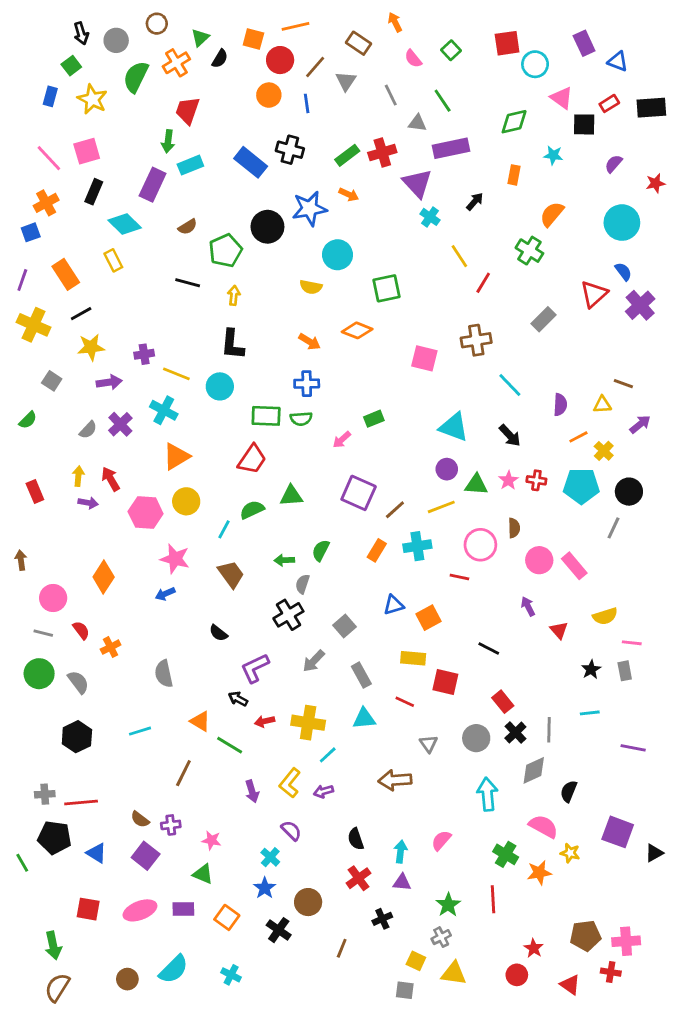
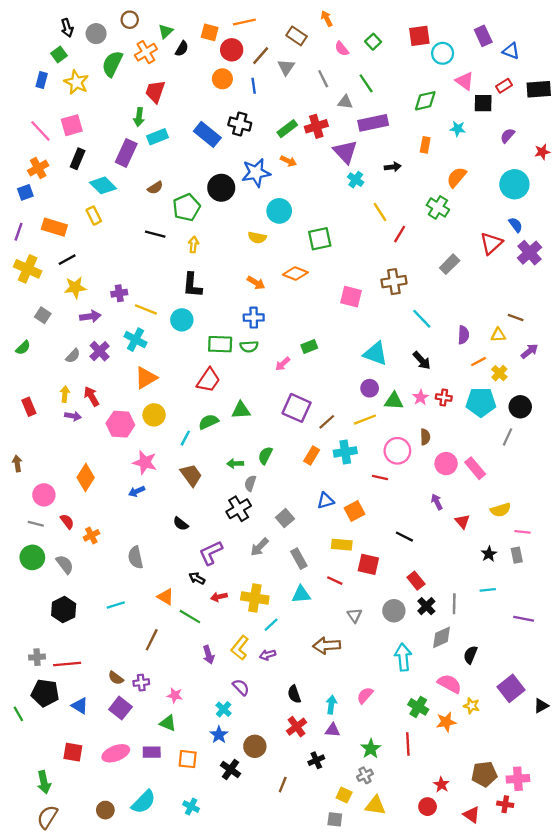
black arrow: (475, 202) -> (393, 167), turned 42
orange rectangle: (66, 274) -> (54, 227), turned -40
purple square: (618, 832) -> (511, 688), turned 32
orange square: (227, 917) -> (188, 759), turned -30

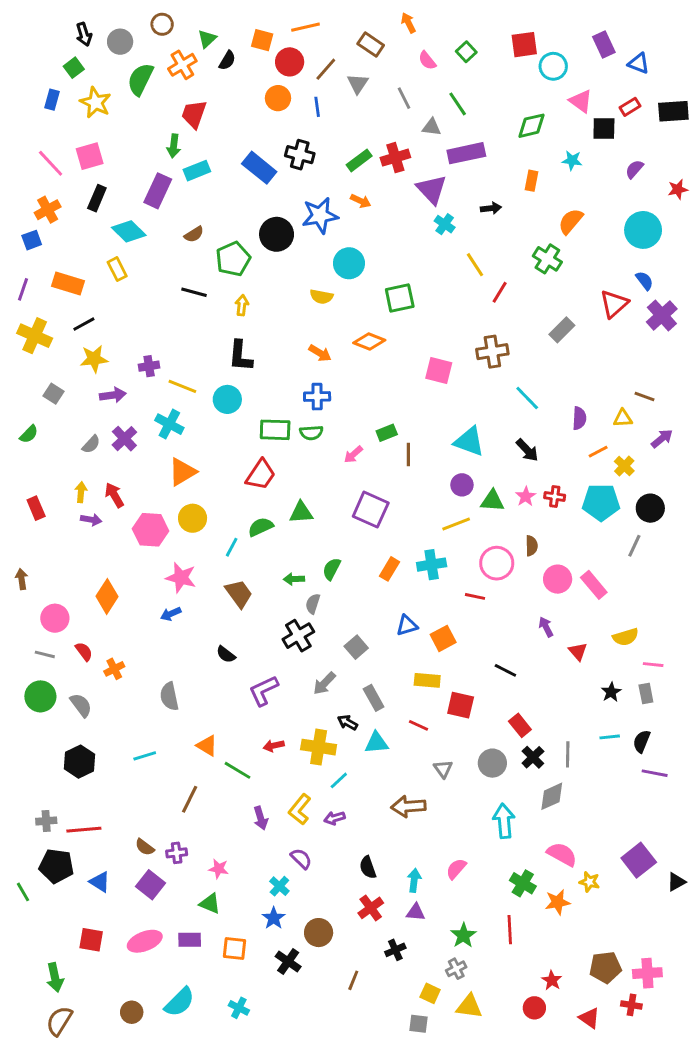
brown line: (327, 422) -> (408, 454), moved, turned -48
black arrow: (197, 578) -> (348, 722), moved
black semicircle: (470, 655) -> (642, 741), moved

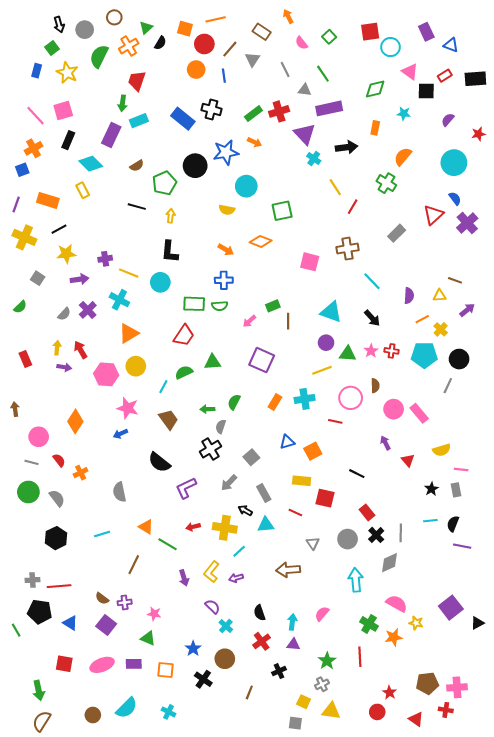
black arrow: (491, 208) -> (347, 147), size x1.5
black semicircle: (226, 654) -> (159, 462), size x1.6
cyan cross: (279, 886) -> (226, 626), moved

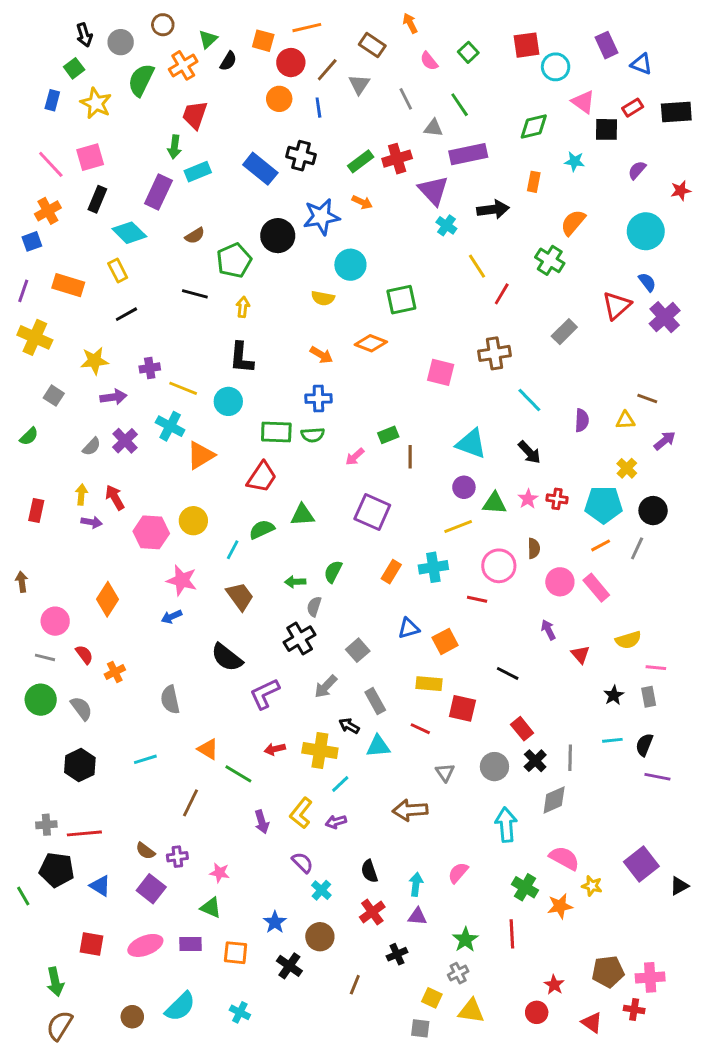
black line: (59, 229) -> (126, 314), moved
orange line: (422, 319) -> (601, 545), moved
orange triangle: (129, 333) -> (201, 455), moved
red rectangle: (25, 359) -> (36, 511), turned 35

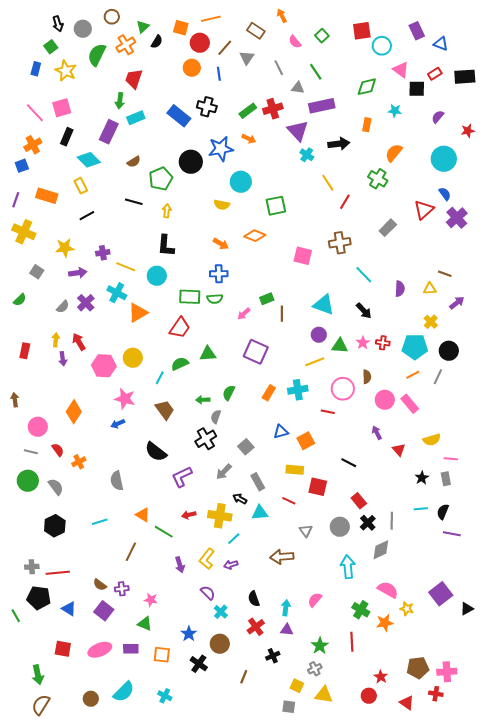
purple arrow: (92, 522) -> (63, 359), turned 72

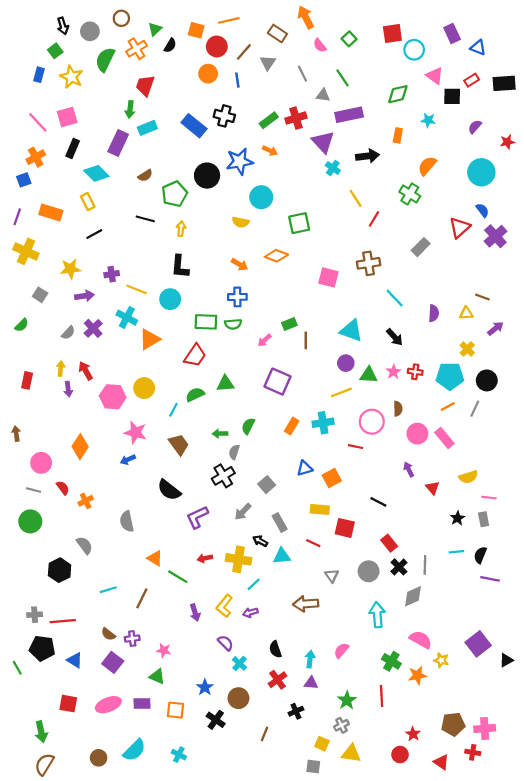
orange arrow: (282, 16) -> (306, 17), size x1.5
gray semicircle: (56, 487) -> (84, 545), moved
cyan line: (100, 522) -> (108, 590), moved

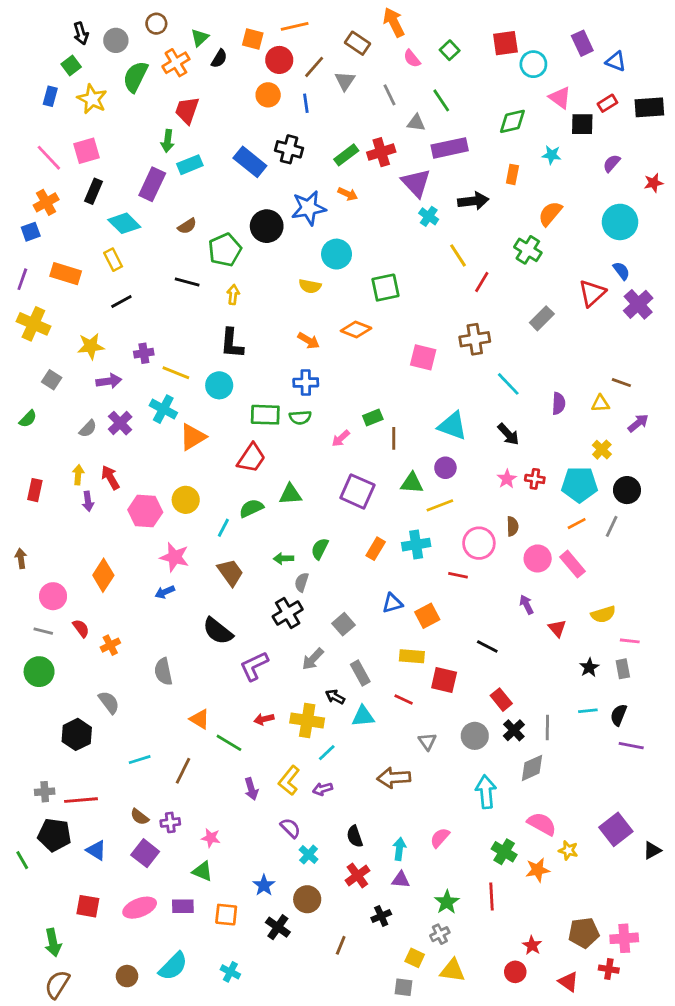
green triangle: (369, 375) -> (412, 483), moved

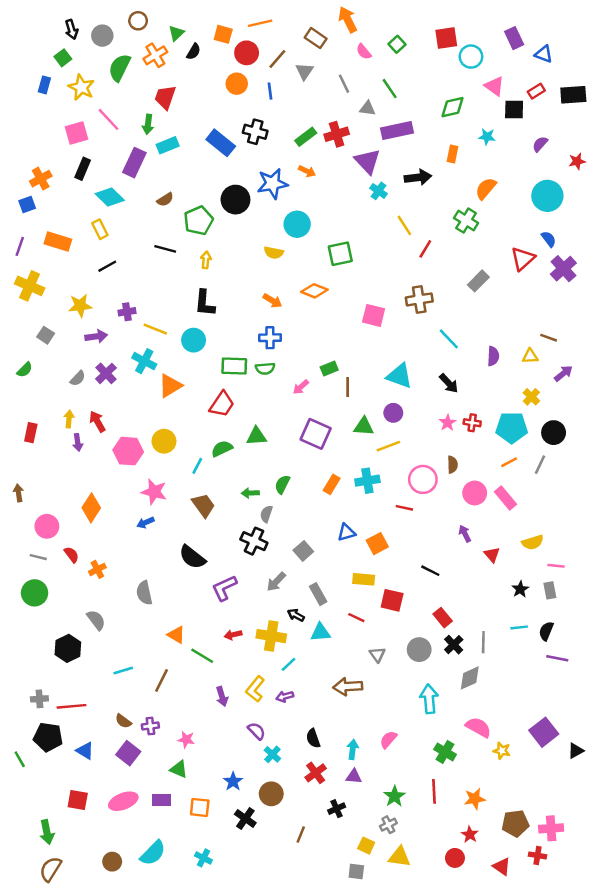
pink line: (49, 158) -> (108, 119), moved
black cross: (288, 613) -> (254, 541), turned -35
orange star: (538, 870) -> (475, 799), moved

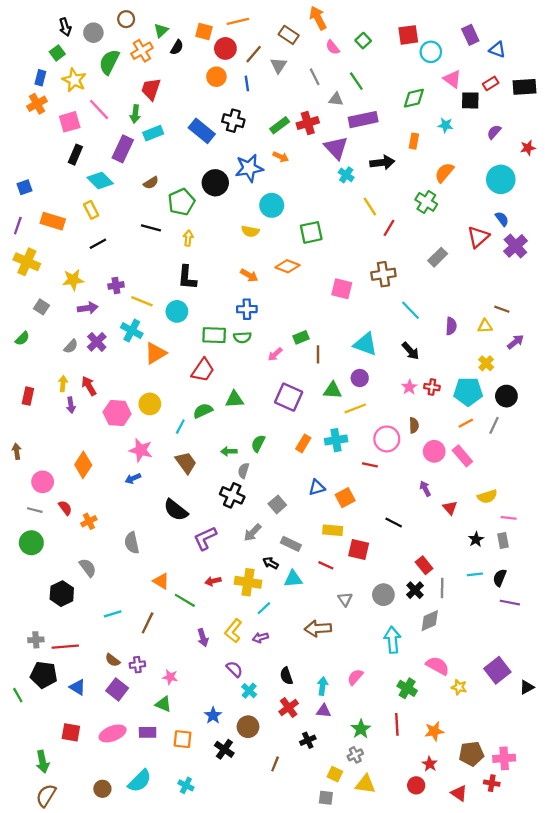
orange cross: (41, 179) -> (37, 104), moved
gray rectangle: (318, 594) -> (291, 544), turned -36
red rectangle: (443, 618) -> (424, 565), moved

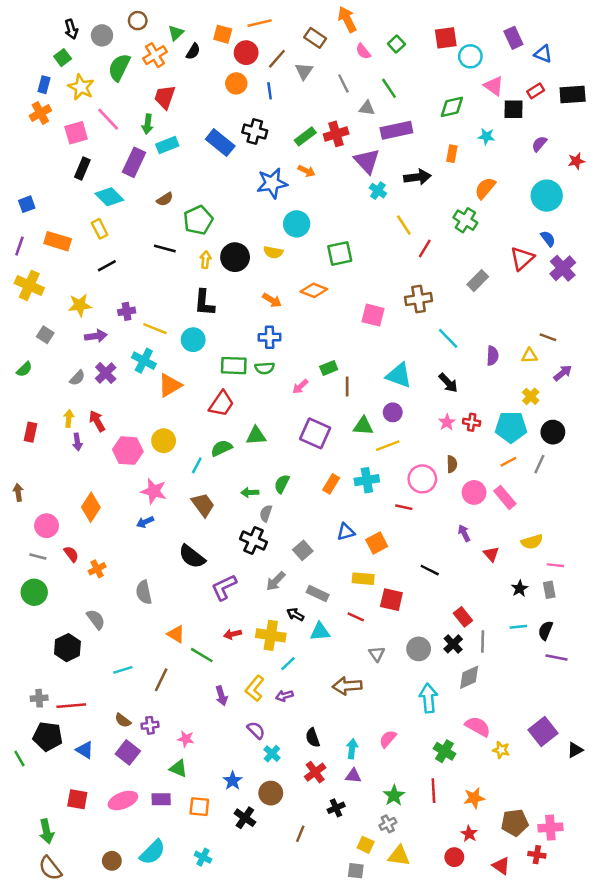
black circle: (215, 183) -> (235, 257), moved
brown semicircle: (46, 796) -> (50, 868), turned -70

